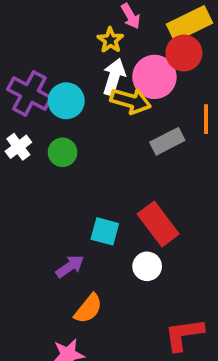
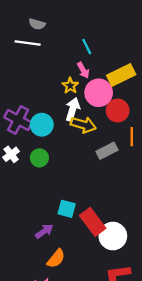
red circle: (184, 53) -> (118, 111), moved
pink circle: (154, 77) -> (99, 93), moved
red rectangle: (158, 224) -> (93, 222), moved
white circle: (147, 266) -> (113, 236), moved, size x1.5

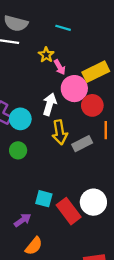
gray semicircle: (37, 24) -> (16, 23), size x1.5
cyan line: (87, 47) -> (63, 28), moved, turned -48
yellow star: (70, 86) -> (46, 55), moved
yellow arrow: (83, 125) -> (60, 132), moved, turned 65
white circle: (113, 236) -> (93, 202), moved

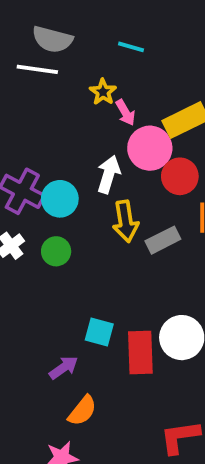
red rectangle: (69, 211) -> (140, 353), turned 35

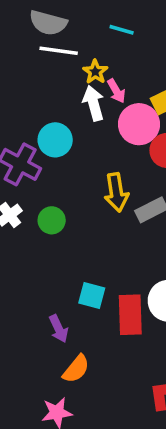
white line: (37, 69) -> (59, 51), moved
white arrow: (109, 174) -> (94, 103), moved, turned -32
cyan circle: (60, 199) -> (55, 140), moved
purple arrow: (64, 368) -> (59, 329), turned 100

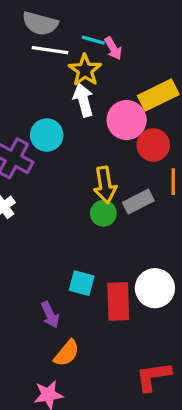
cyan line: (122, 30) -> (93, 40), moved
yellow star: (95, 72) -> (85, 70), size x1.4
pink arrow: (116, 91) -> (113, 48), moved
green circle: (52, 220) -> (103, 213), moved

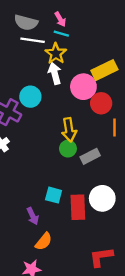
pink arrow: (113, 48) -> (60, 19), moved
gray rectangle: (138, 202) -> (90, 156), moved

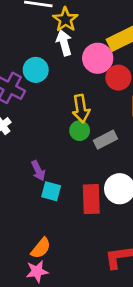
cyan square: (54, 195) -> (51, 191), moved
purple arrow: (33, 216) -> (38, 171), moved
orange semicircle: (44, 241) -> (41, 248), moved

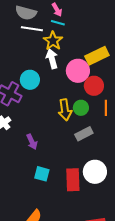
green circle: (80, 131) -> (81, 108), moved
purple arrow: (38, 171) -> (32, 142), moved

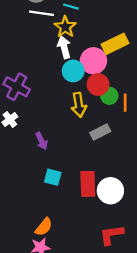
cyan circle: (30, 80) -> (73, 71), moved
red circle: (94, 86) -> (98, 85), moved
green circle: (81, 108) -> (109, 96), moved
white circle: (95, 172) -> (110, 191), moved

